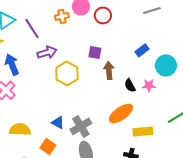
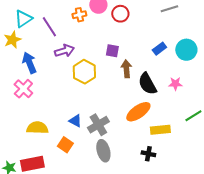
cyan circle: (166, 65) -> (186, 50), moved
black semicircle: (130, 85) -> (147, 84), size x1.6
pink star: (149, 85) -> (175, 84), moved

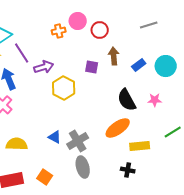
purple line: (49, 27) -> (22, 53), moved
brown arrow: (126, 69) -> (114, 56), moved
orange square: (65, 145) -> (45, 177), moved

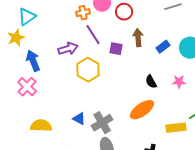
purple line: (22, 53) -> (93, 35), moved
black semicircle: (127, 100) -> (151, 82), size x0.6
yellow rectangle: (140, 146) -> (176, 128), moved

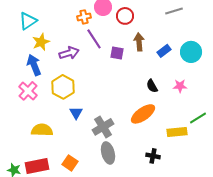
yellow star: (16, 38) -> (41, 42), moved
yellow hexagon: (88, 70) -> (63, 87), moved
blue triangle: (79, 119) -> (76, 113), moved, turned 32

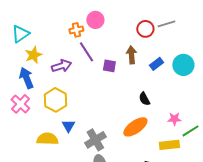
red circle: (125, 16) -> (145, 29), moved
pink star: (180, 86) -> (174, 119), moved
yellow semicircle: (42, 130) -> (47, 139), moved

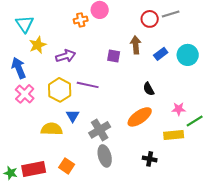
cyan triangle: (20, 34) -> (25, 24), turned -30
purple line: (86, 52) -> (88, 85), moved, turned -45
blue arrow: (26, 78) -> (19, 68), moved

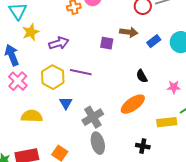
brown arrow: (136, 45) -> (129, 32), turned 102
pink star: (179, 109) -> (174, 87), moved
yellow semicircle: (52, 129) -> (32, 116), moved

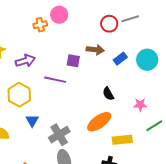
purple line: (81, 72) -> (55, 80), moved
yellow rectangle: (167, 122) -> (122, 140), moved

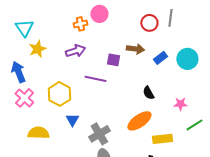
gray line: (130, 19) -> (170, 18), turned -66
purple arrow: (25, 61) -> (75, 51), moved

